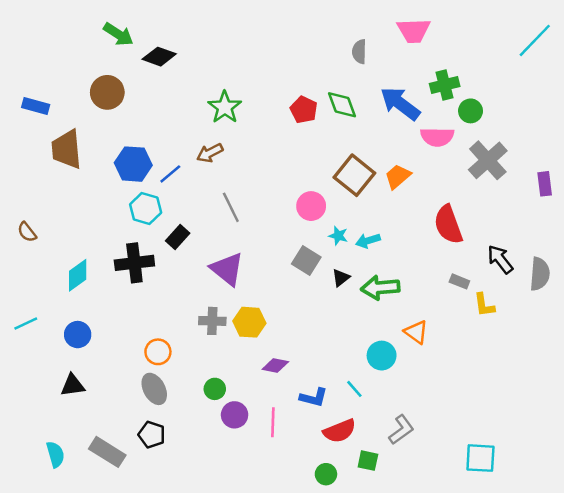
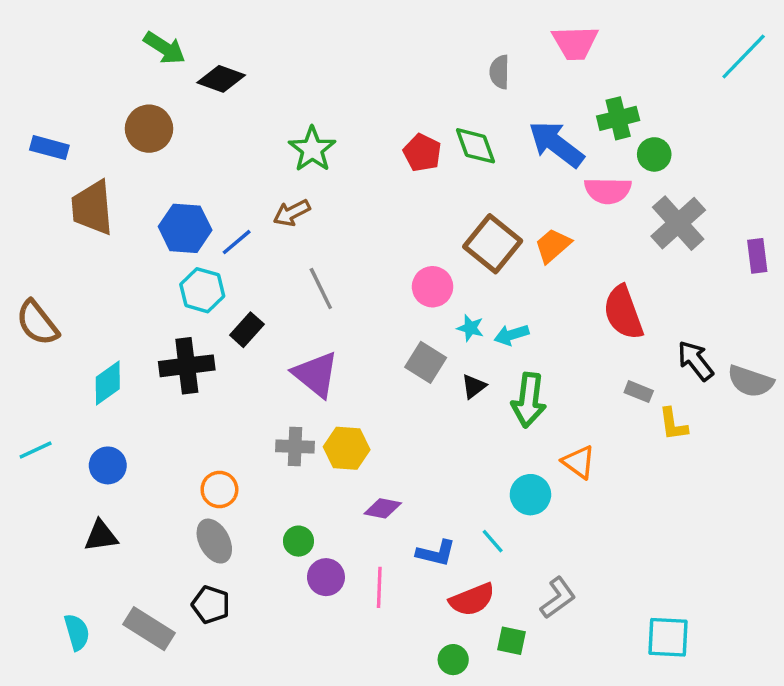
brown semicircle: (27, 232) -> (37, 323), size x1.6
gray semicircle: (540, 274) -> (750, 381), turned 104
green arrow: (380, 288) -> (529, 400), turned -78

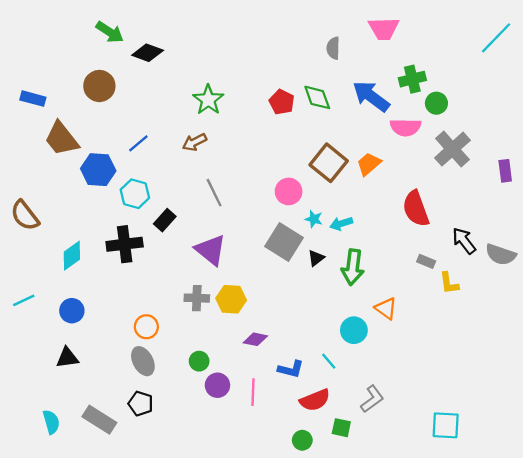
brown trapezoid: (92, 208) -> (62, 139), turned -33
blue hexagon: (185, 228) -> (98, 170), moved
blue line: (237, 242) -> (138, 143), moved
gray square: (426, 362) -> (284, 242), size x1.4

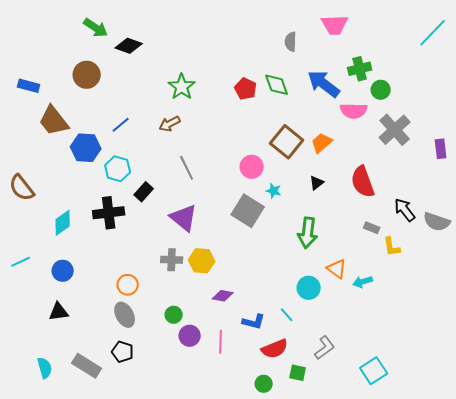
cyan arrow: (341, 224) -> (363, 282), moved
black triangle: (316, 258) -> (317, 183), moved
cyan square: (446, 425) -> (374, 371), moved, turned -36

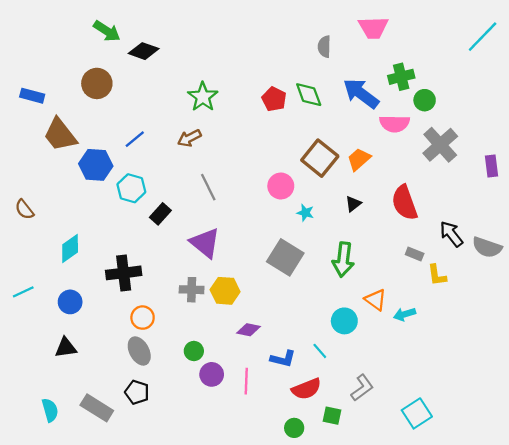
brown semicircle: (22, 188) -> (24, 209), size x0.7
gray square: (248, 211) -> (285, 257), moved
black cross: (109, 213) -> (124, 273), moved

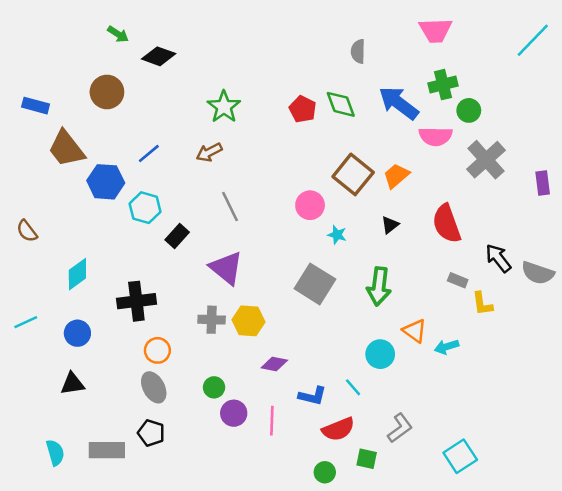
pink trapezoid: (373, 28) -> (436, 30), moved
green arrow: (107, 31) -> (118, 34), size x0.7
gray rectangle: (97, 408) -> (107, 450), turned -32

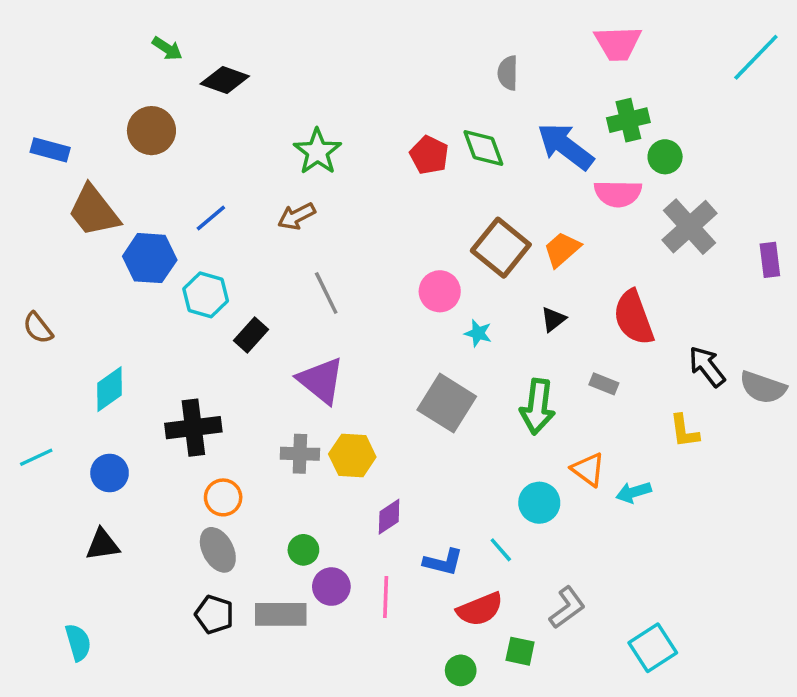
gray rectangle: (458, 280) -> (604, 384), moved
purple diamond: (274, 364) -> (389, 517), turned -45
gray rectangle: (107, 450) -> (281, 614), moved

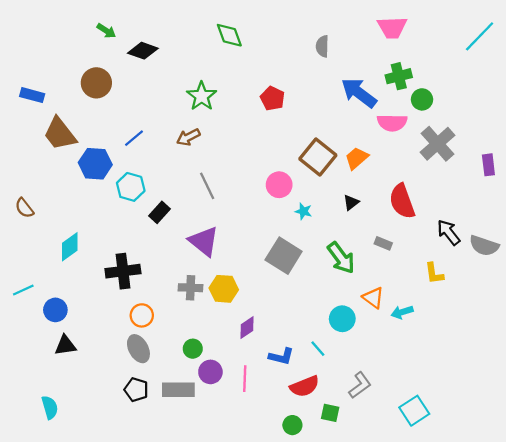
green diamond: (483, 148) -> (229, 35), moved
green arrow: (538, 407) -> (341, 258), turned -44
blue circle: (110, 473) -> (55, 310), moved

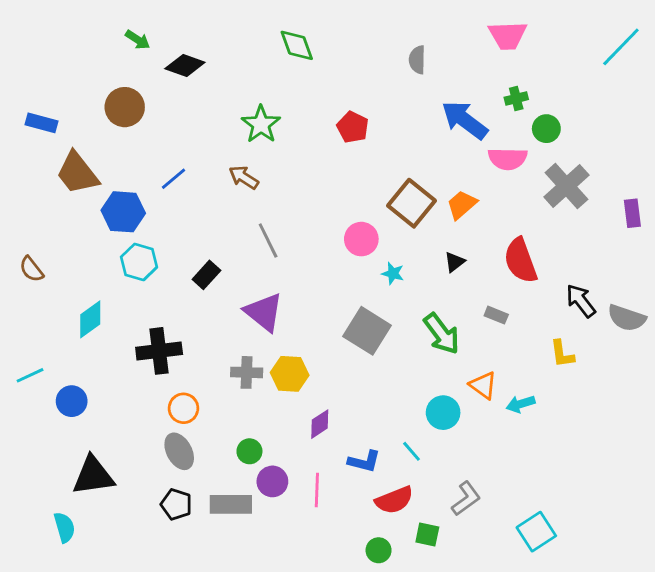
green cross: (399, 76) -> (516, 98), size x0.7
brown arrow: (188, 137) -> (244, 177), turned 60
cyan hexagon: (131, 187) -> (139, 262), moved
black triangle: (65, 345) -> (93, 476), moved, size x1.5

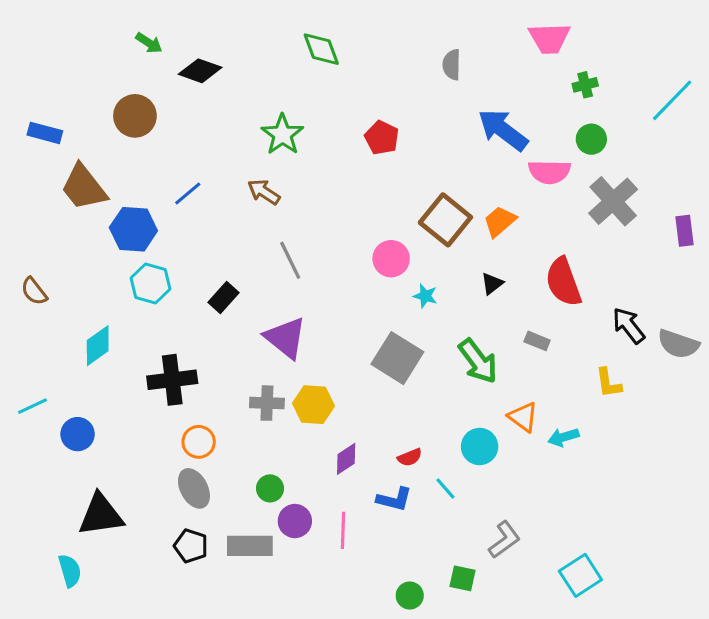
cyan line: (621, 47) -> (672, 100), moved
green cross: (516, 98) -> (585, 85), moved
red semicircle: (394, 500) -> (410, 457), moved, size x0.6

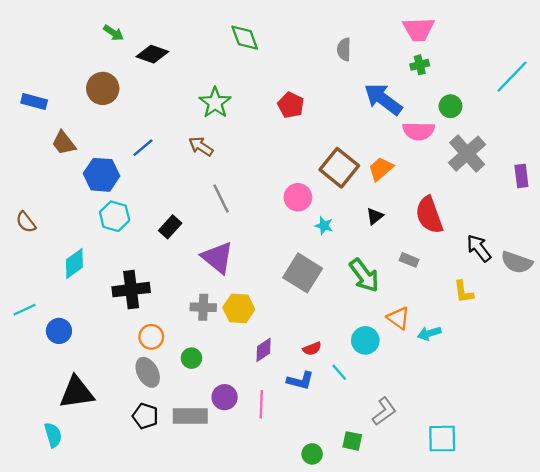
green cross: (585, 85) -> (420, 65), moved
brown trapezoid: (84, 187) -> (64, 143), size x0.7
green circle: (270, 488) -> (191, 358), moved
cyan square: (580, 575) -> (442, 439), turned 32

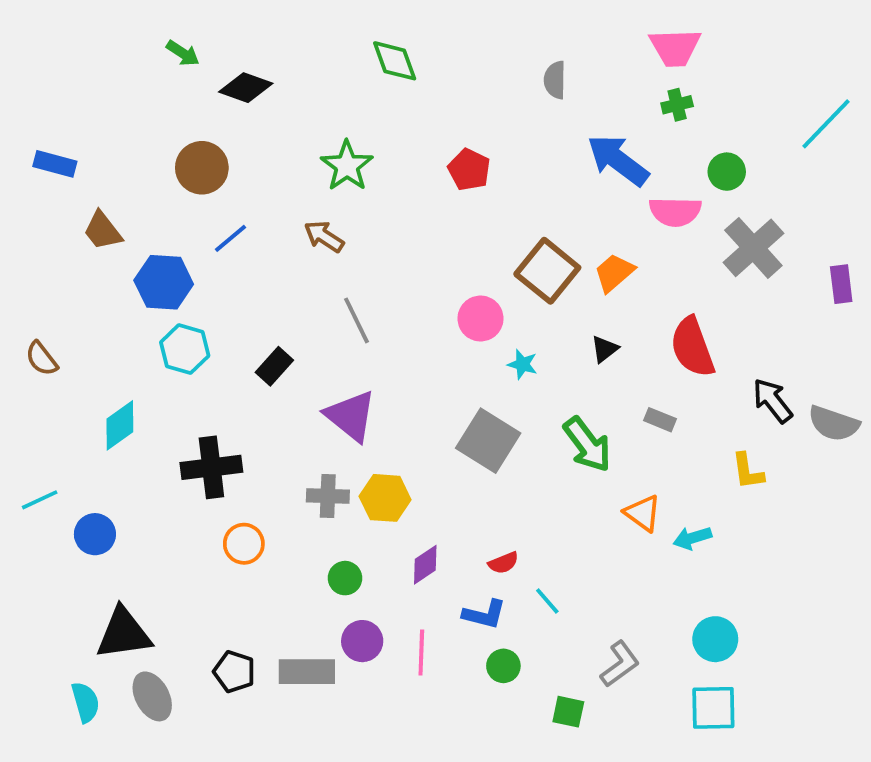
brown circle: (103, 88) -> (202, 168), moved
cyan circle: (365, 340) -> (715, 639), moved
green circle: (191, 358) -> (345, 578), moved
gray ellipse: (148, 372) -> (152, 696), moved
green circle: (312, 454) -> (503, 666), moved

